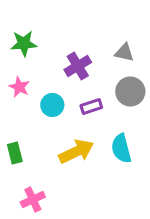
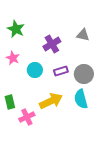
green star: (24, 43) -> (16, 29), turned 30
gray circle: (130, 91) -> (84, 74), moved
pink cross: (33, 200) -> (27, 117), moved

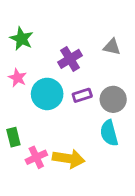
cyan circle: (35, 70) -> (47, 94), size x1.5
yellow arrow: (51, 101) -> (69, 159), moved, turned 35

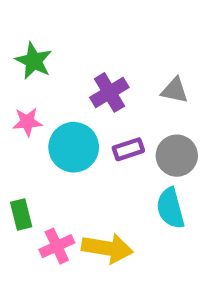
gray triangle: (112, 47) -> (175, 90), moved
pink star: (17, 78) -> (27, 122), turned -30

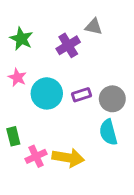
gray triangle: (175, 90) -> (94, 27), moved
purple cross: (109, 92) -> (68, 45), moved
pink star: (27, 122) -> (17, 77), turned 30

